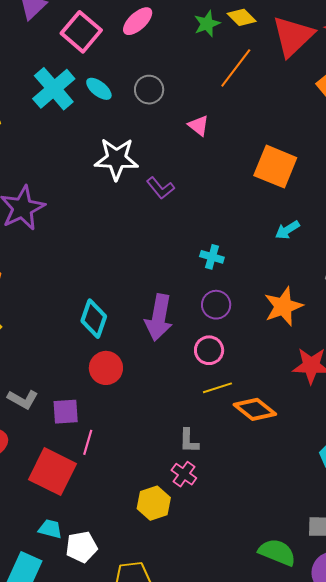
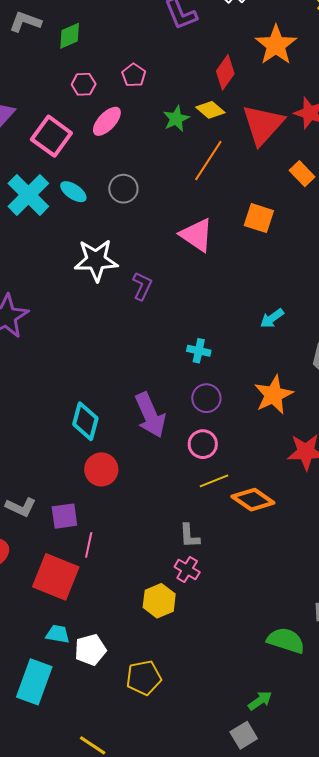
pink triangle: (198, 125) -> (197, 235), moved, size x1.6
orange square: (275, 167) -> (259, 218), moved, size x0.7
purple L-shape: (160, 188) -> (142, 286), turned -112
purple arrow: (159, 317) -> (150, 415), turned -30

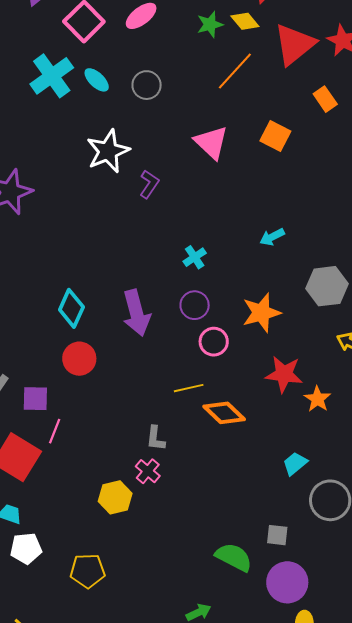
white star: (96, 260) -> (108, 151), turned -30
cyan cross: (199, 351) -> (195, 257), turned 35
pink circle: (203, 444) -> (214, 342), moved
white pentagon: (90, 650) -> (26, 548), moved

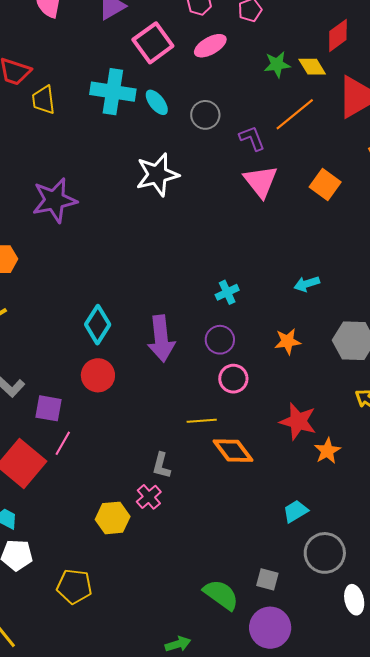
cyan cross: (52, 76) -> (113, 92), turned 36
purple L-shape: (149, 184) -> (252, 138), moved, turned -64
orange star: (261, 313) -> (288, 341), moved, size x0.7

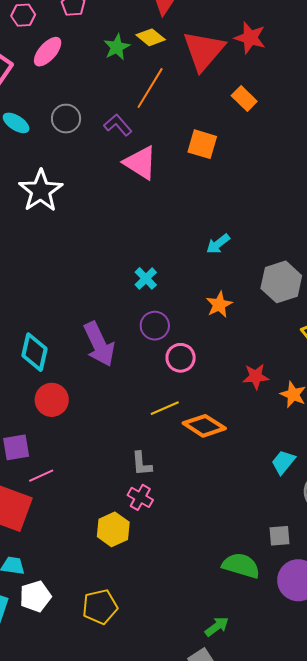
red star: (298, 421) -> (256, 376), size x0.7
pink line: (63, 443) -> (41, 476), turned 55

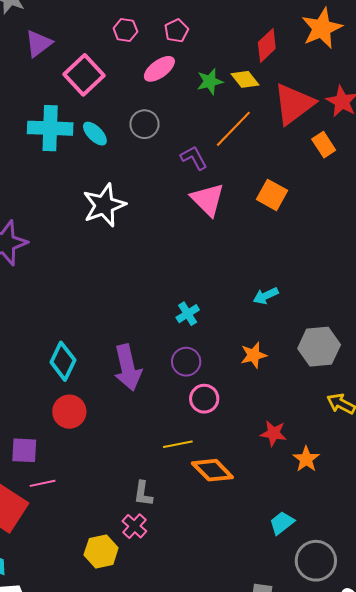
pink ellipse: (48, 52) -> (159, 69), moved
orange rectangle: (244, 99) -> (324, 145), moved
gray circle: (66, 119) -> (144, 124), moved

